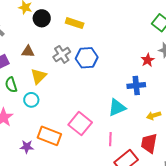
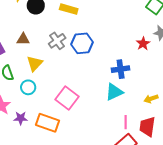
blue cross: (136, 86) -> (121, 69), moved
pink square: (80, 124) -> (67, 98), moved
pink line: (110, 139) -> (126, 122), moved
purple star: (27, 147) -> (21, 118), moved

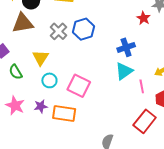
brown triangle: (23, 39) -> (23, 23), moved, size x1.6
cyan circle: (28, 87) -> (49, 80), moved
purple star: (21, 118) -> (41, 106), moved
pink line: (126, 122) -> (142, 86), moved

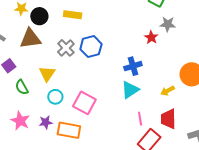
pink line: (142, 86) -> (140, 119), moved

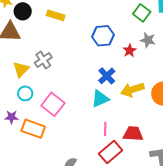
blue hexagon: (91, 47) -> (103, 36), moved
gray cross: (66, 48) -> (43, 60), moved
blue cross: (133, 66) -> (107, 76), turned -36
yellow arrow: (168, 91) -> (132, 90), moved, size x1.6
red trapezoid: (168, 119) -> (133, 134), turned 85

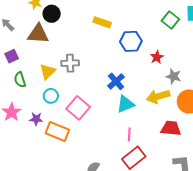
yellow rectangle: (56, 15) -> (102, 22), moved
gray star: (148, 40) -> (174, 76), moved
gray cross: (43, 60) -> (70, 63), turned 30
blue cross: (107, 76) -> (116, 81), moved
red trapezoid: (133, 134) -> (171, 128), moved

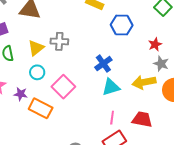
red star: (157, 57) -> (155, 44), moved
red trapezoid: (171, 128) -> (142, 119), moved

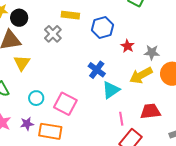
gray cross: (59, 41) -> (53, 34), moved, turned -30
red star: (155, 44) -> (128, 46), moved
yellow triangle: (36, 48) -> (22, 63), moved

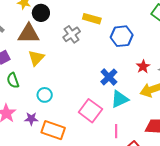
red star: (128, 46) -> (143, 66), moved
pink square: (65, 104) -> (90, 111), moved
pink line: (121, 119) -> (116, 131), moved

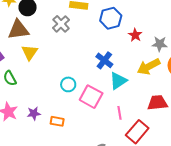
red star: (143, 66) -> (135, 35), moved
cyan circle: (45, 95) -> (68, 84), moved
orange rectangle: (53, 130) -> (57, 121), size x0.6

